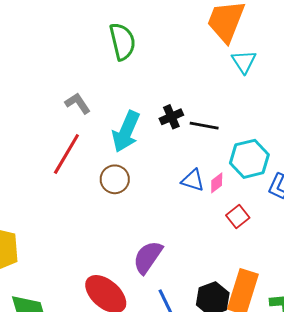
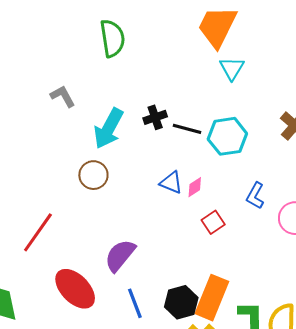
red line: (66, 154) -> (38, 232), moved
cyan hexagon: (249, 159) -> (227, 136), moved

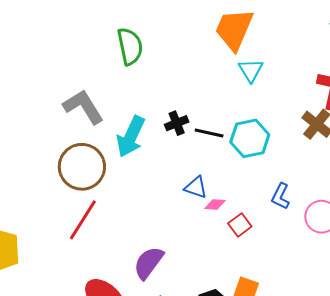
gray L-shape: (63, 96) -> (83, 107), size x1.6
brown circle: (93, 175) -> (82, 167), moved, size x1.6
pink diamond: (195, 187) -> (215, 205), moved, turned 40
red line: (38, 232) -> (83, 220), moved

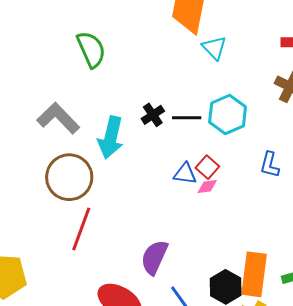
red square: (240, 225) -> (207, 167), moved

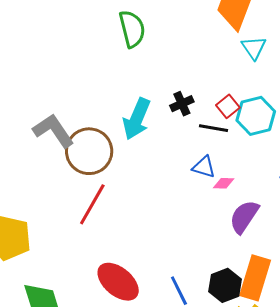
gray L-shape: (58, 118) -> (53, 131), moved
black line: (187, 118) -> (213, 128), moved
red square: (207, 167) -> (228, 106), moved
purple semicircle: (154, 257) -> (244, 217), moved

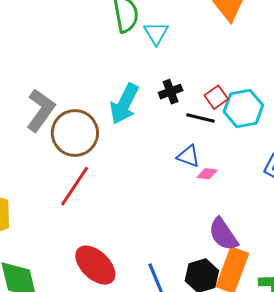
cyan triangle: (254, 48) -> (156, 33), moved
gray L-shape: (53, 131) -> (41, 110), turned 66
purple semicircle: (244, 217) -> (223, 234), moved, turned -72

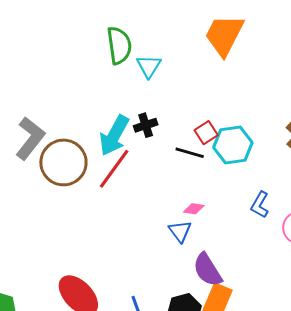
black cross: (171, 92) -> (146, 125), moved
blue triangle: (188, 156) -> (180, 231), moved, turned 30
red line: (75, 186) -> (114, 169), moved

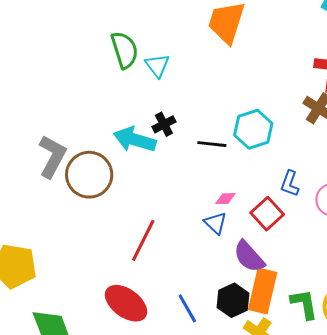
red square: (206, 133) -> (267, 214), moved, size x1.4
cyan arrow: (114, 135) -> (135, 140), turned 87
red line: (114, 169) -> (143, 240), moved

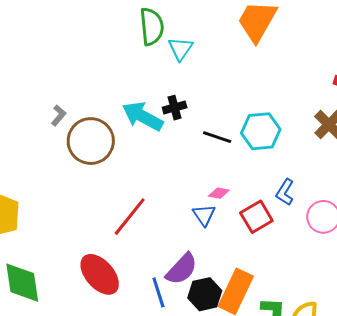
gray L-shape: (52, 156) -> (59, 115), size x0.5
purple semicircle: (249, 257) -> (182, 269), moved, turned -108

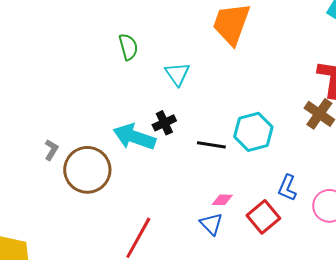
green semicircle: (152, 27) -> (128, 47), size x0.7
cyan triangle: (180, 49) -> (177, 74), moved

